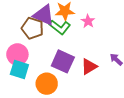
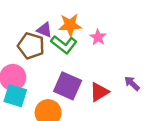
purple triangle: (44, 15) -> (44, 30), size x0.6

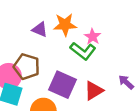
green L-shape: (64, 45) -> (83, 51), moved
brown pentagon: (31, 46) -> (27, 67), moved

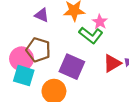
purple triangle: (40, 29) -> (42, 15), moved
red triangle: (94, 91) -> (112, 63), moved

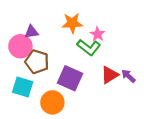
purple triangle: (42, 15) -> (31, 32), moved, turned -32
pink circle: (22, 59) -> (20, 46), moved

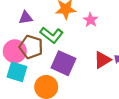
pink circle: (20, 46) -> (15, 51), moved
green L-shape: (89, 47) -> (52, 35), moved

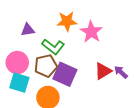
pink star: (90, 20) -> (91, 32), size x1.5
brown pentagon: (31, 47) -> (46, 66), moved, turned -30

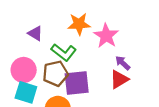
purple triangle: (28, 30) -> (35, 33), turned 40
purple arrow: (121, 72) -> (123, 63), moved
purple square: (65, 74) -> (77, 83), turned -30

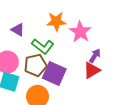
purple arrow: (123, 63) -> (95, 56), turned 80
purple square: (77, 83) -> (54, 73), turned 30

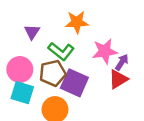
purple triangle: (18, 30) -> (32, 32), turned 32
pink star: (80, 32) -> (105, 51), moved, turned 30

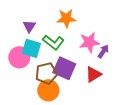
brown pentagon: (53, 73) -> (46, 73), moved
red triangle: (118, 79) -> (93, 74), moved
cyan square: (22, 93) -> (31, 48), moved

